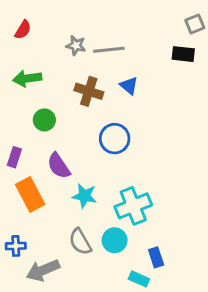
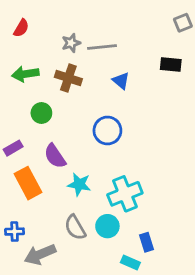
gray star: (76, 45) -> (71, 43), turned -30
black rectangle: (183, 54) -> (171, 65), moved
brown cross: (89, 91) -> (68, 78), moved
purple rectangle: (14, 157) -> (13, 148), turned 42

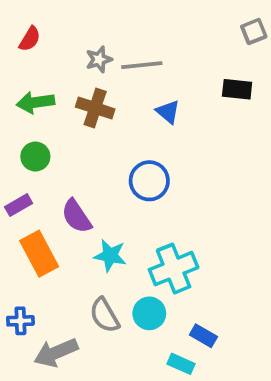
green circle: (41, 113) -> (35, 157), moved
blue rectangle: (146, 242) -> (203, 336), turned -42

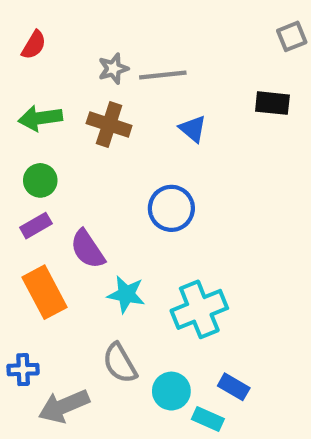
purple rectangle: (19, 205) -> (36, 226), moved
cyan circle: (149, 313) -> (171, 391), moved

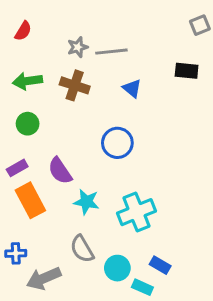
purple rectangle: (36, 226) -> (17, 168), moved

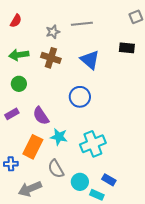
gray line: (111, 52) -> (82, 24), moved
blue triangle: (132, 88) -> (90, 60), size x1.5
orange rectangle: (30, 200) -> (33, 147), moved, turned 55
blue cross: (16, 253) -> (11, 164), moved

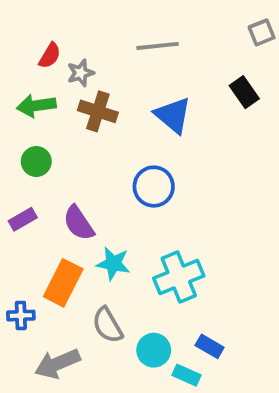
red semicircle: (16, 21) -> (50, 56), moved
gray star: (53, 32) -> (81, 73), moved
black rectangle: (127, 48) -> (244, 92), turned 49

